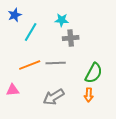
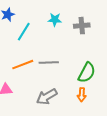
gray cross: (71, 38) -> (82, 26), moved

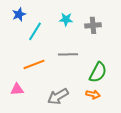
gray line: (49, 63) -> (68, 54), moved
orange arrow: (82, 95) -> (93, 94), turned -80

